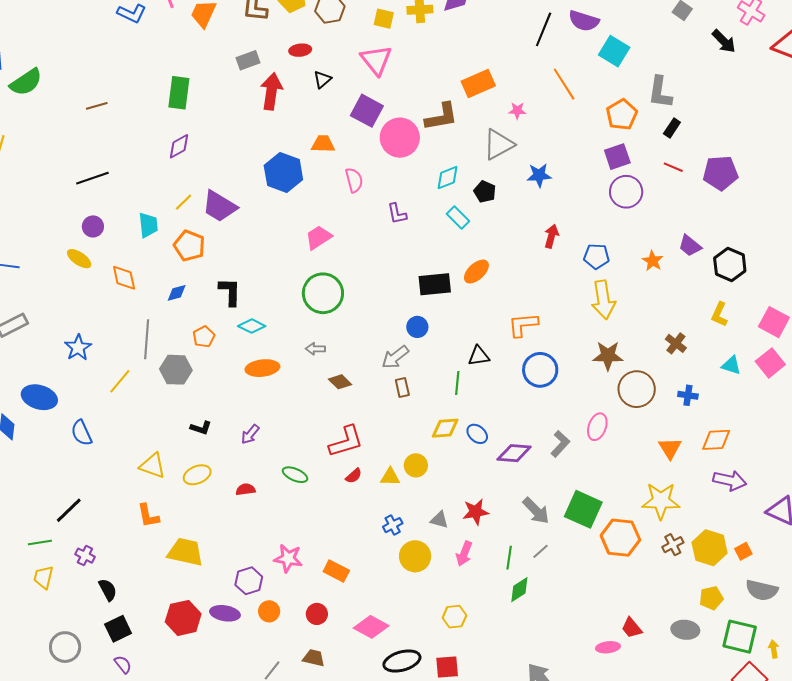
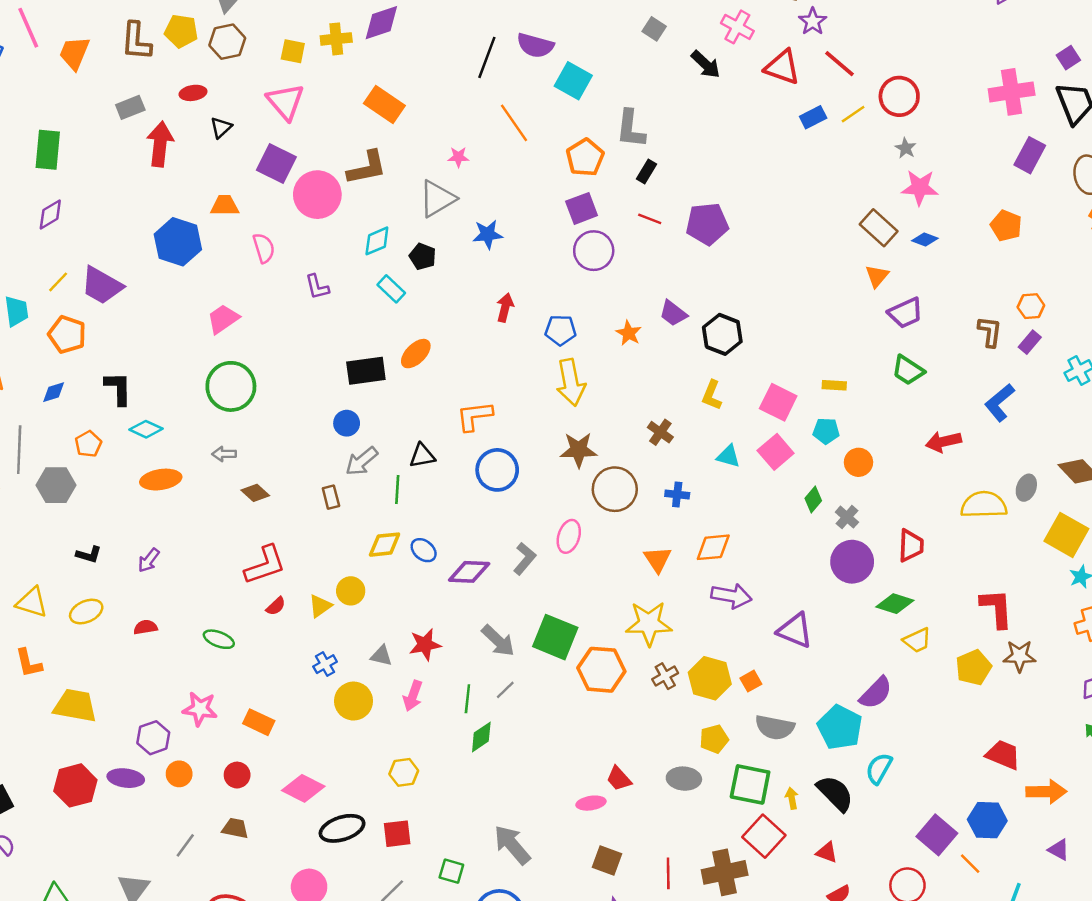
orange rectangle: (478, 84) -> (384, 104), moved, turned 60
gray arrow: (395, 357) -> (362, 461), moved
green ellipse: (295, 475) -> (219, 639), moved
yellow triangle: (390, 477) -> (320, 606), turned -35

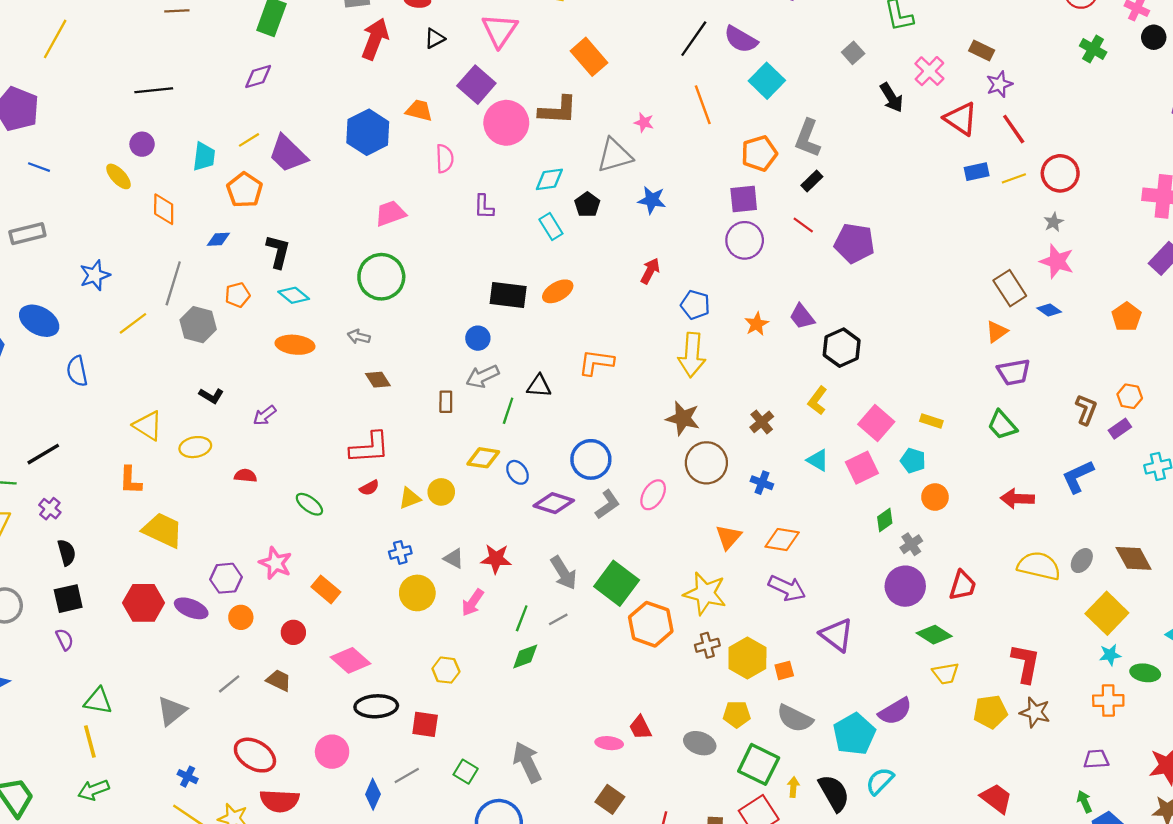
blue circle: (497, 470) -> (591, 459), moved

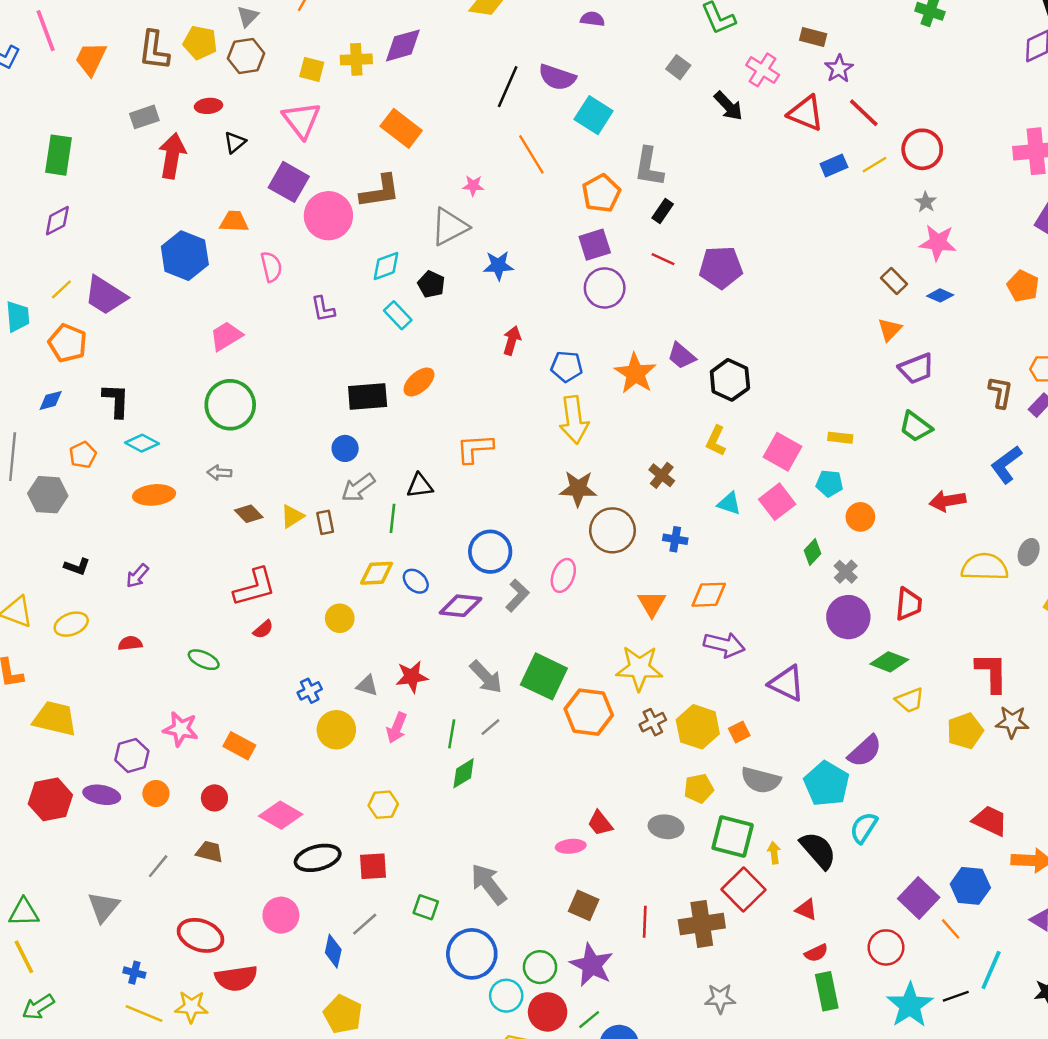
brown rectangle: (1010, 288) -> (894, 281), size x0.7
orange star: (757, 324) -> (635, 373), size x1.6
yellow triangle: (410, 498) -> (292, 516), moved

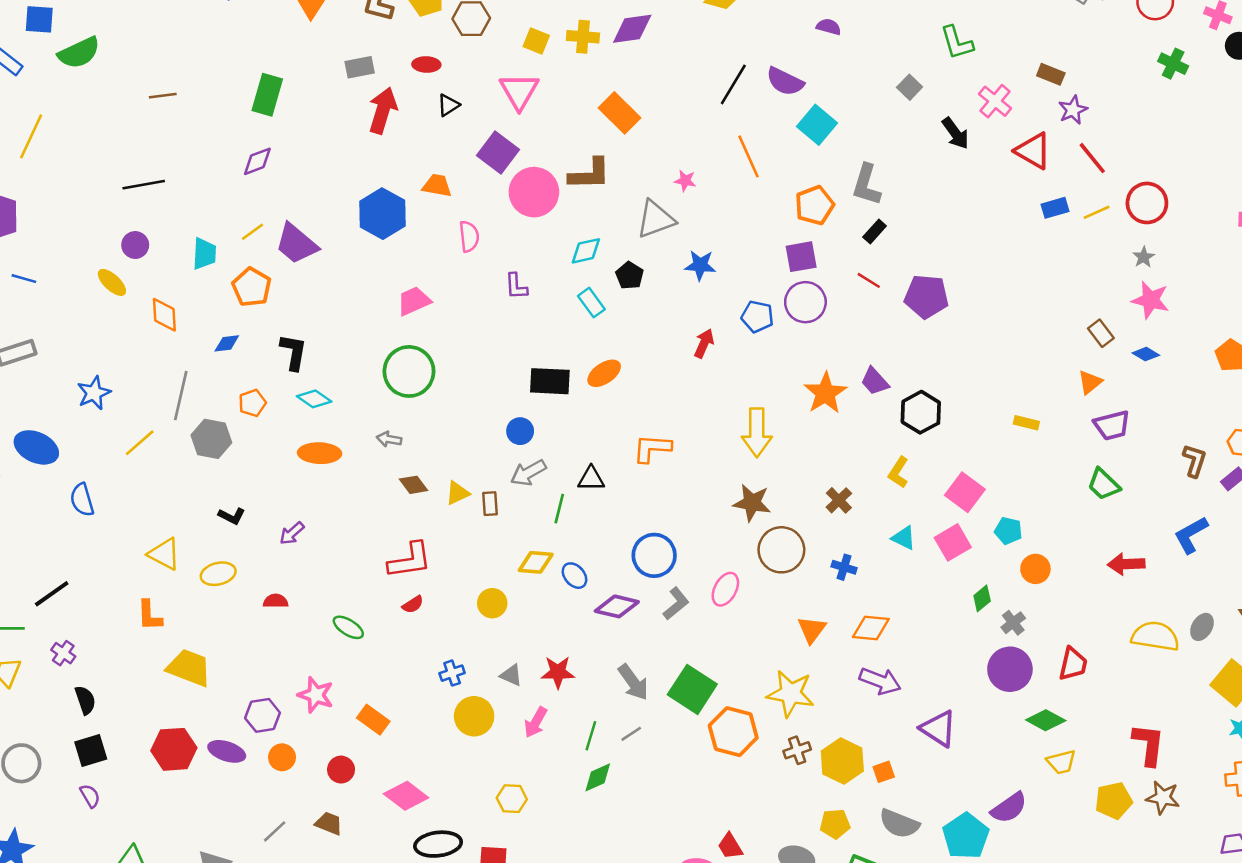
blue pentagon: (567, 366) -> (757, 316), moved
yellow rectangle: (840, 438) -> (1026, 423), moved

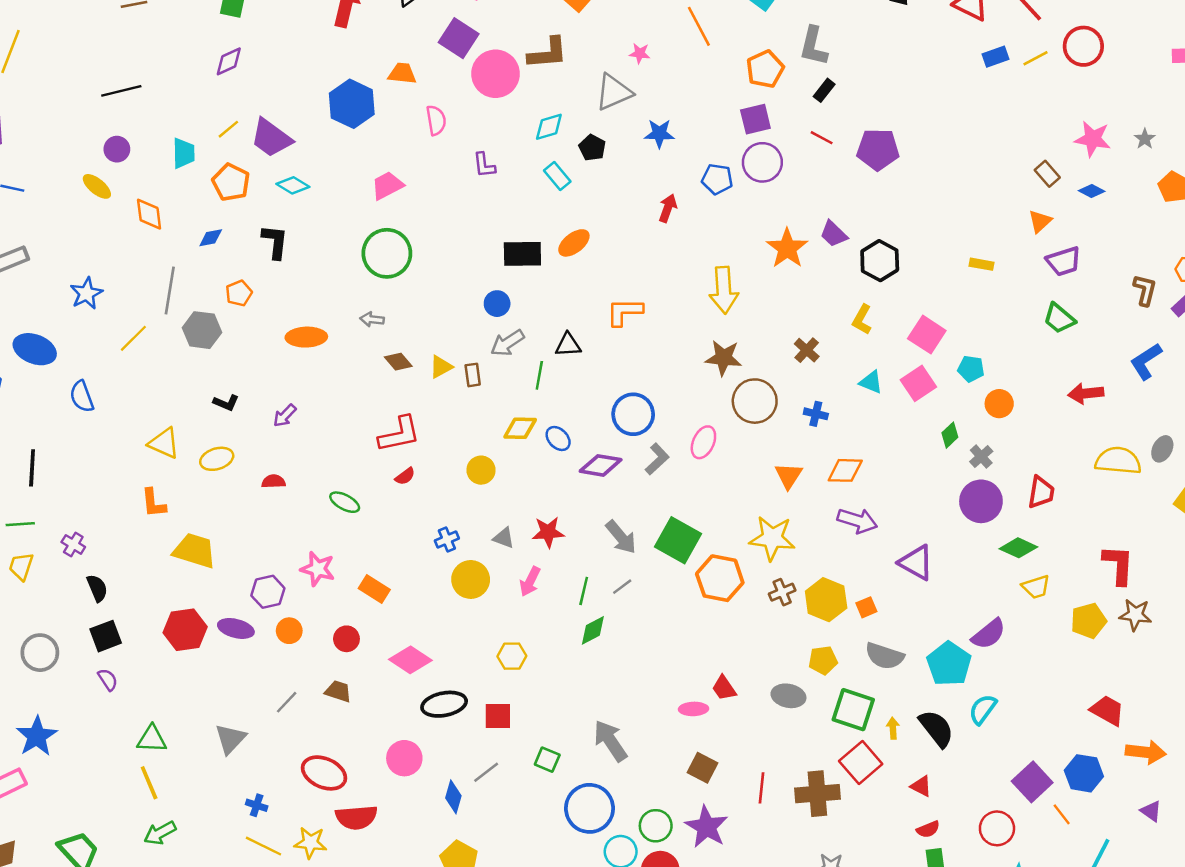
gray star: (1144, 257) -> (1145, 139), moved
cyan diamond: (314, 399) -> (293, 185), moved
black line: (52, 594) -> (32, 468), moved, turned -48

